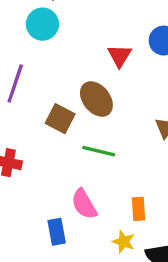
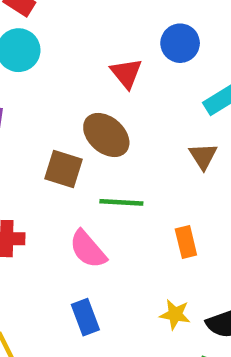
pink semicircle: (84, 204) -> (88, 249), moved
orange rectangle: (138, 209) -> (186, 242), moved

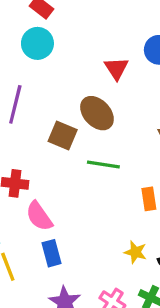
pink semicircle: (88, 249) -> (39, 216), moved
blue rectangle: (85, 317) -> (51, 253), moved

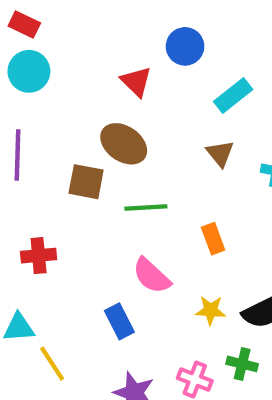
pink semicircle: (39, 216) -> (152, 276), moved
blue rectangle: (51, 253) -> (119, 321), moved

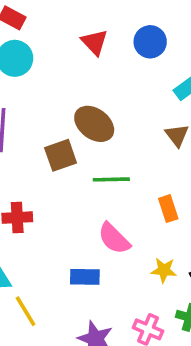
red triangle: (136, 82) -> (95, 42), moved
brown square: (86, 182) -> (61, 155), turned -32
blue rectangle: (119, 321) -> (85, 277), turned -64

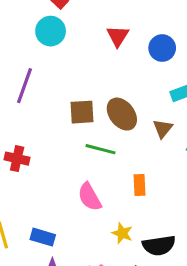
brown ellipse: (94, 124) -> (122, 114), moved
brown square: (61, 155) -> (82, 112), moved
blue rectangle: (85, 277) -> (43, 237), moved

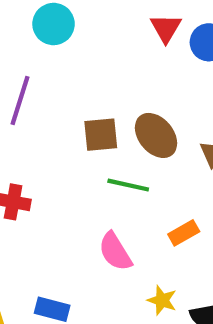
red triangle: (118, 36) -> (166, 28), moved
orange rectangle: (140, 185) -> (184, 233), turned 65

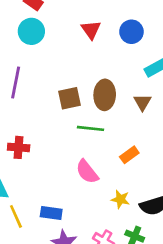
red triangle: (166, 28) -> (91, 30), moved
brown ellipse: (156, 135) -> (105, 95), turned 48

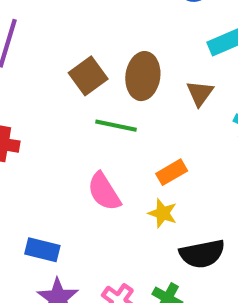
brown square: (69, 98) -> (88, 76), turned -30
yellow star: (120, 199) -> (163, 213), moved

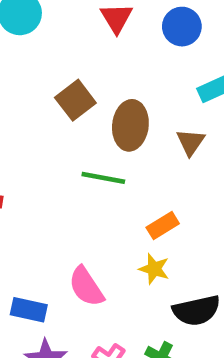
brown square: (88, 76) -> (75, 100), moved
pink semicircle: (104, 192) -> (86, 287), moved

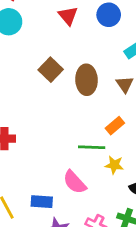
green line: (103, 178) -> (92, 147), moved
orange rectangle: (163, 226) -> (115, 126), moved

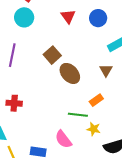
brown ellipse: (87, 80) -> (70, 73), moved, turned -45

